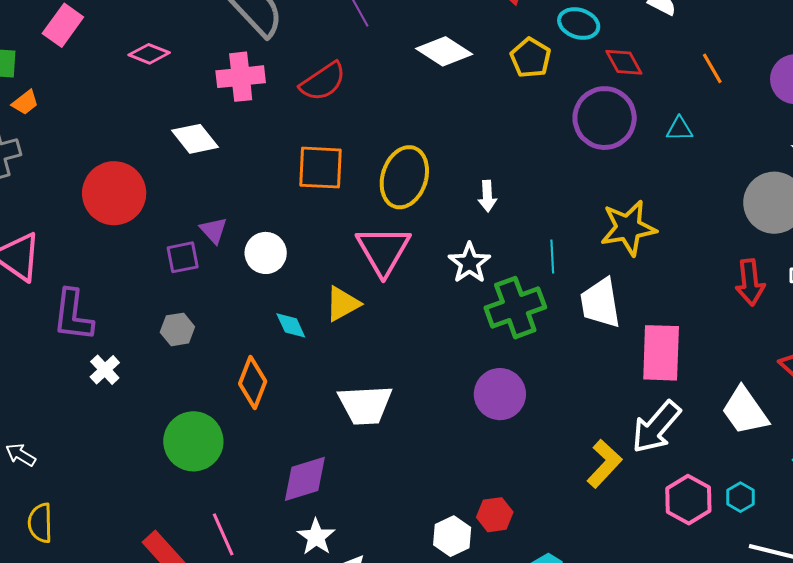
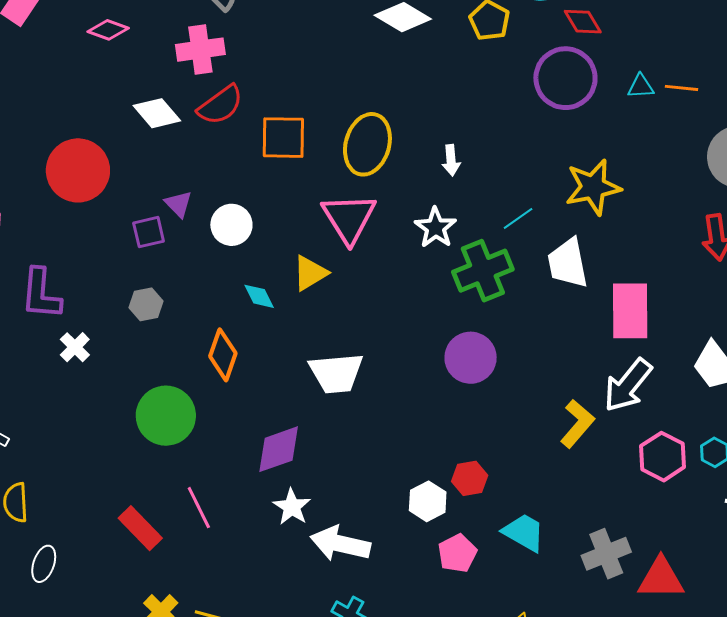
orange line: (712, 68) -> (681, 88), moved, turned -52
red semicircle: (323, 82) -> (220, 105), moved
cyan line: (552, 257) -> (518, 218), turned 60

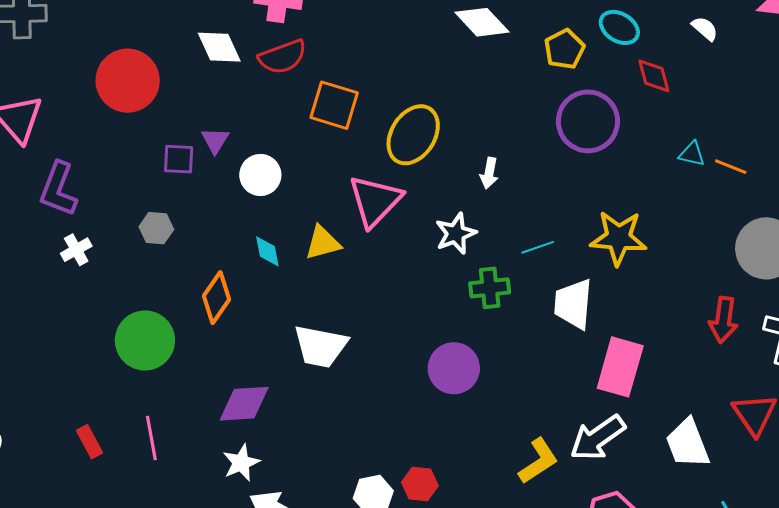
purple circle: (565, 78) -> (588, 121), moved
green cross: (483, 271) -> (490, 288), size x0.7
red rectangle: (140, 528) -> (90, 442), size x0.7

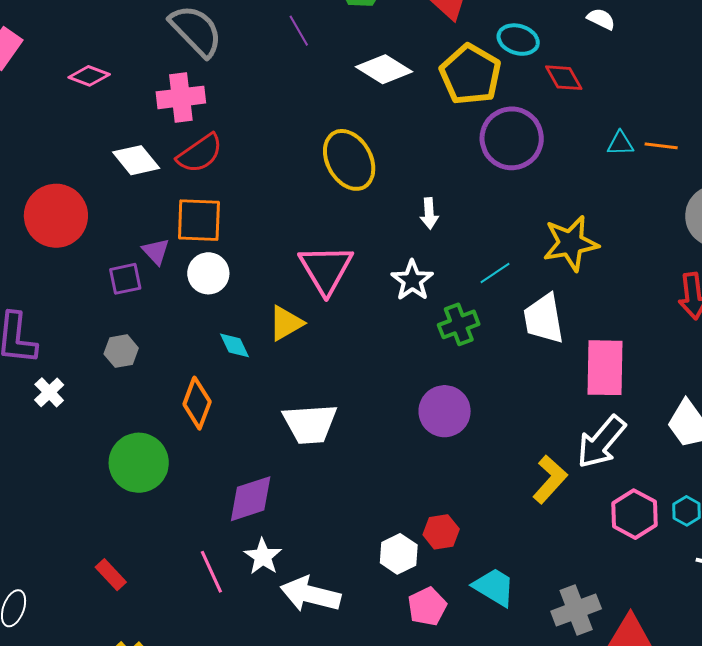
yellow pentagon: (564, 49) -> (470, 74), size x1.5
orange square: (334, 105) -> (199, 220), moved
yellow ellipse: (413, 135) -> (349, 160), moved, turned -46
pink line: (151, 438) -> (211, 572), moved

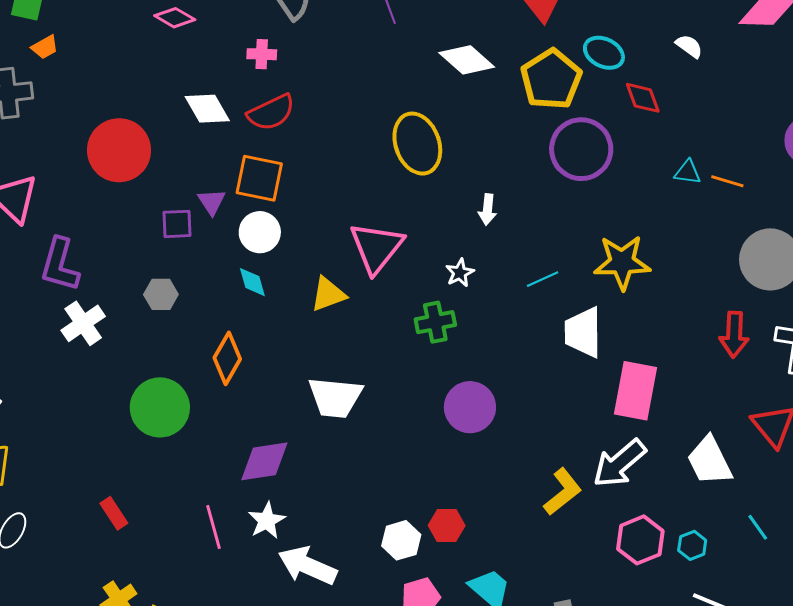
pink cross: (181, 97) -> (262, 54), size x0.6
white star: (412, 280) -> (460, 273), size x0.7
green cross: (459, 324) -> (435, 322), moved
cyan diamond: (234, 345) -> (252, 282), moved
white cross: (49, 392) -> (83, 323), size x1.4

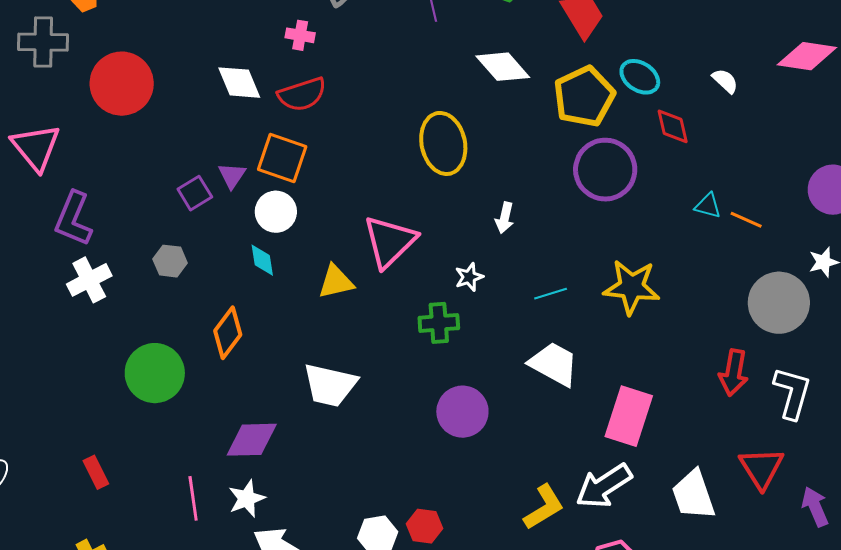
red circle: (119, 150) -> (122, 84), moved
purple square: (177, 224) -> (195, 193), turned -36
white trapezoid: (583, 332) -> (554, 364), moved, turned 112

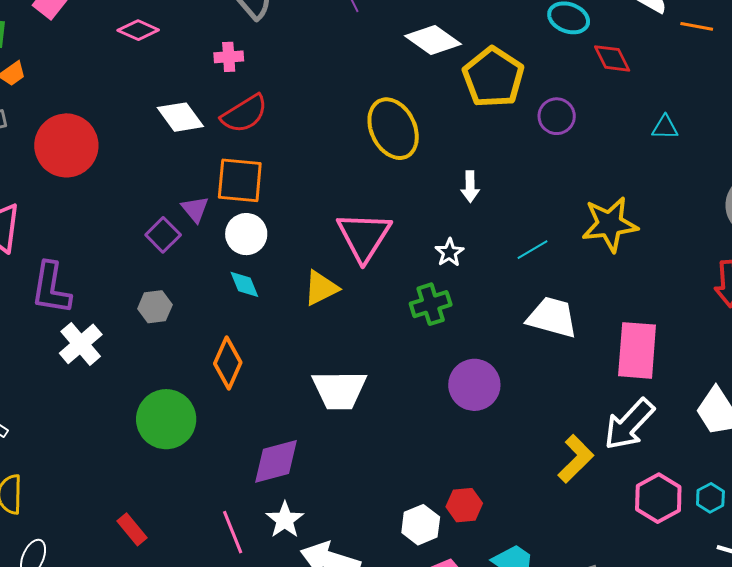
yellow pentagon: (584, 96) -> (493, 77), moved
purple circle: (605, 170) -> (557, 116), size x0.6
orange line: (746, 220) -> (697, 26), moved

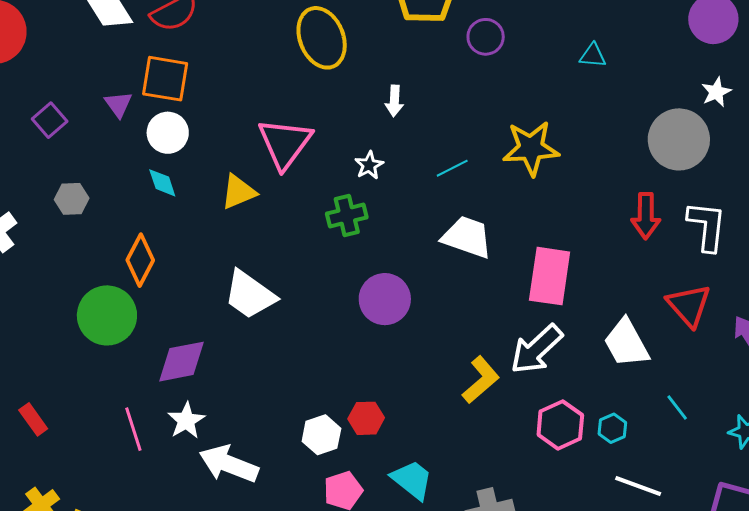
purple square: (163, 235) -> (50, 120), moved
white trapezoid: (339, 390) -> (250, 295), turned 32
green circle: (166, 419) -> (107, 315), moved

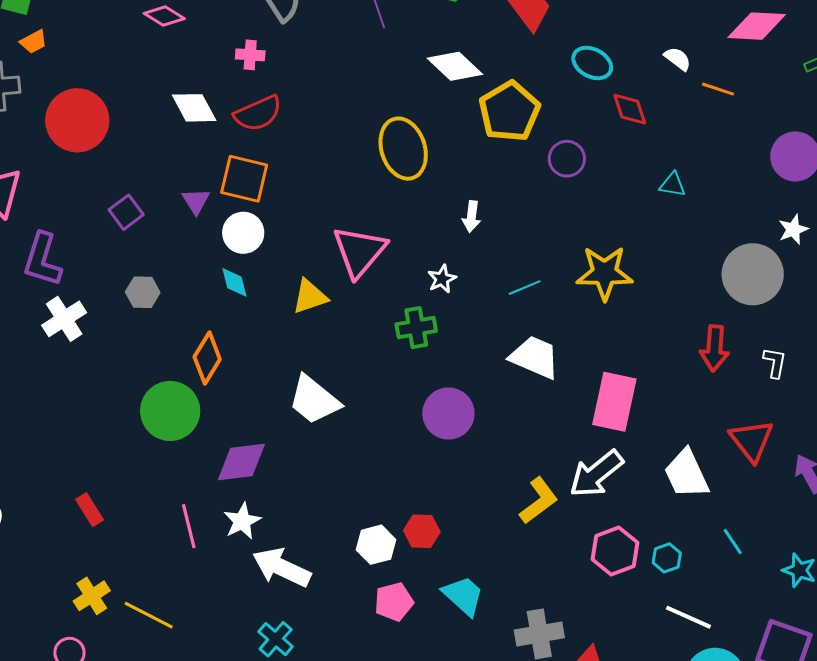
white L-shape: (707, 226) -> (775, 363), size x0.6

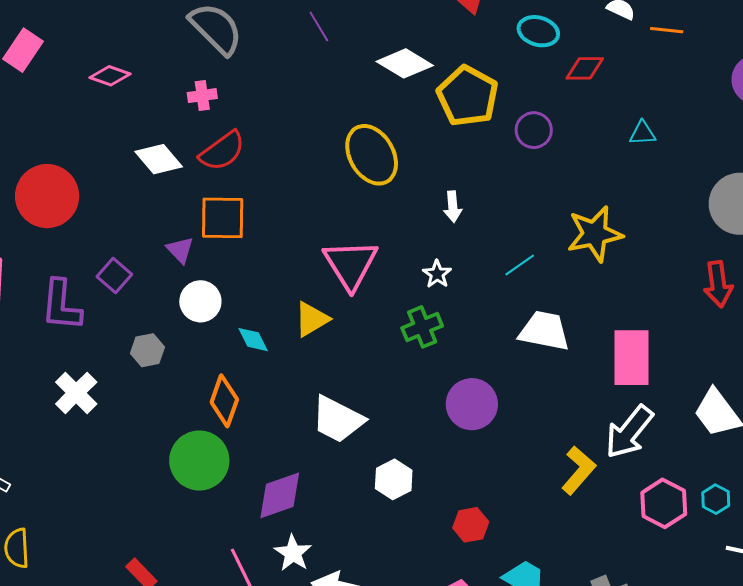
red diamond: (630, 109) -> (585, 68), turned -60
white circle: (243, 233) -> (200, 301), moved
purple L-shape: (42, 260) -> (61, 305), moved
cyan diamond: (234, 282) -> (253, 340), moved
white hexagon: (376, 545) -> (394, 479), moved

